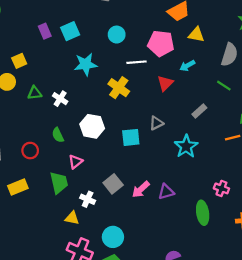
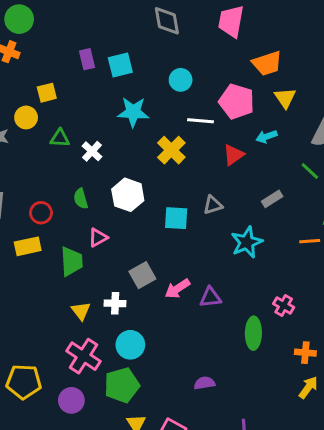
yellow triangle: (196, 35) -> (285, 98), turned 35
yellow rectangle: (18, 187) -> (28, 246), moved
white cross: (88, 199) -> (115, 303), moved, turned -32
yellow triangle: (72, 218) -> (81, 311), turned 32

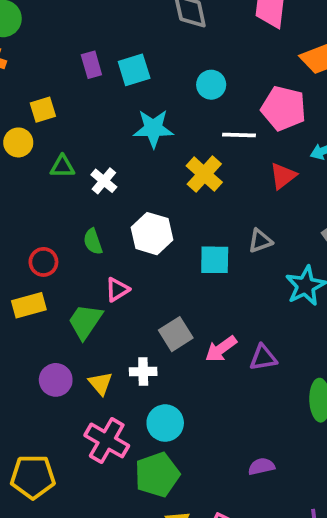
green trapezoid: (71, 261) -> (85, 321), turned -140
purple circle: (71, 400) -> (56, 380), moved

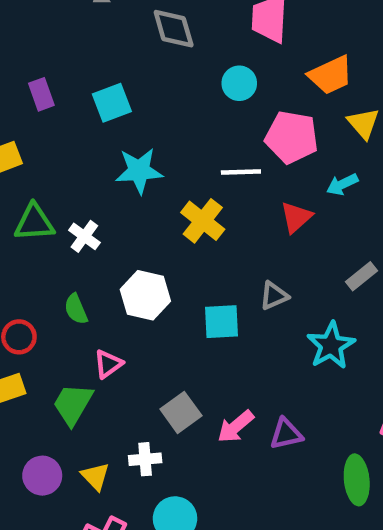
purple rectangle: (91, 65) -> (41, 94), moved
cyan circle: (211, 85) -> (239, 83), moved
green triangle: (62, 167) -> (34, 222), size x1.4

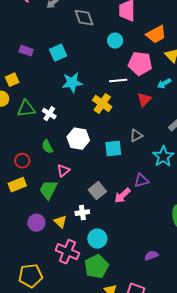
purple rectangle: (41, 94) -> (26, 51), turned -48
purple triangle: (286, 434) -> (141, 180), moved

